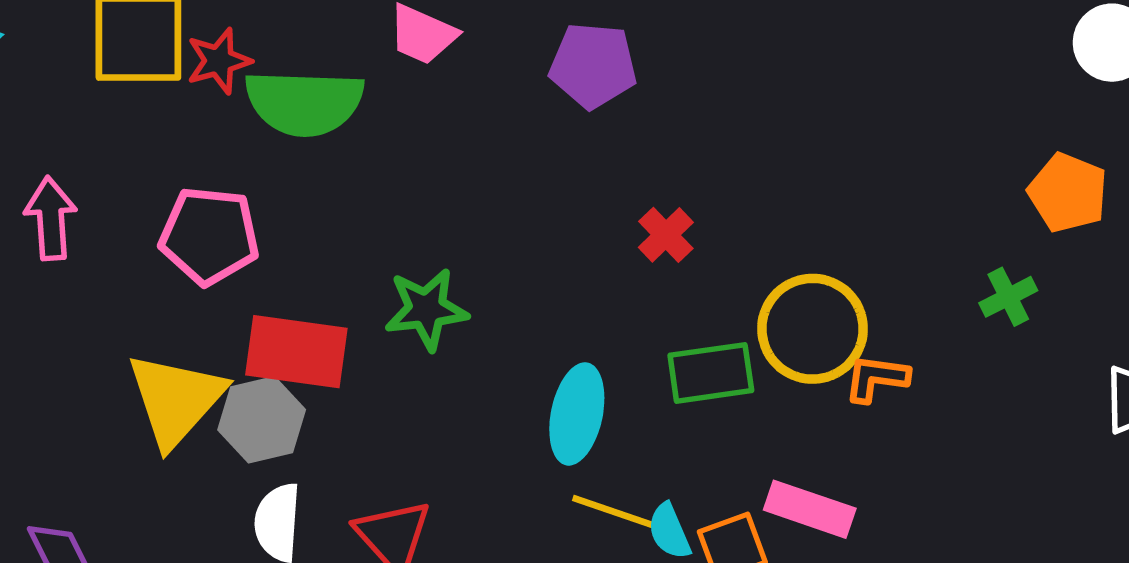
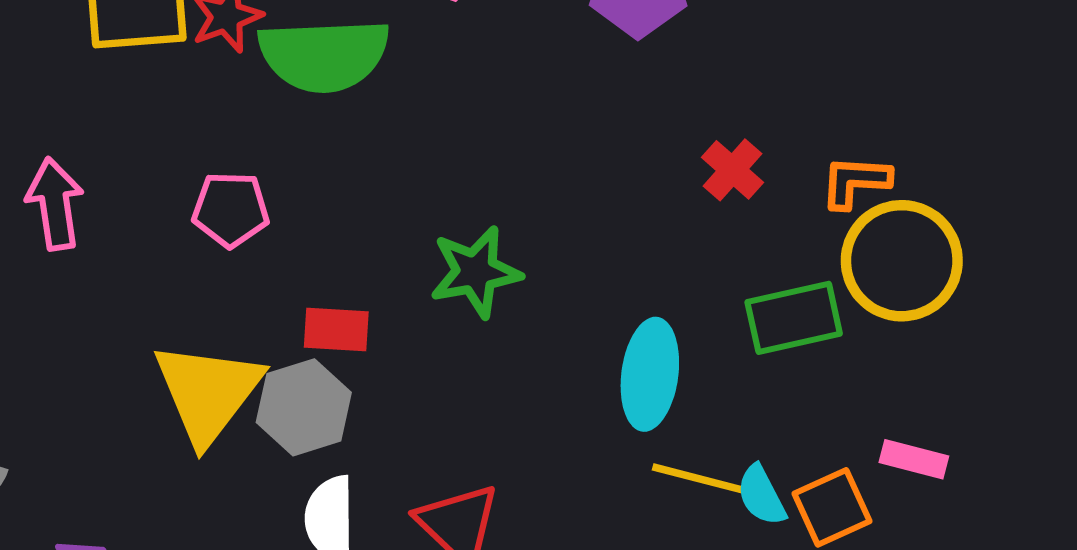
pink pentagon: (209, 236) -> (231, 209), size x0.7
red rectangle: (296, 352) -> (336, 329), size x0.6
orange L-shape: (876, 378) -> (855, 182), moved
pink rectangle: (810, 509) -> (914, 459), size x0.7

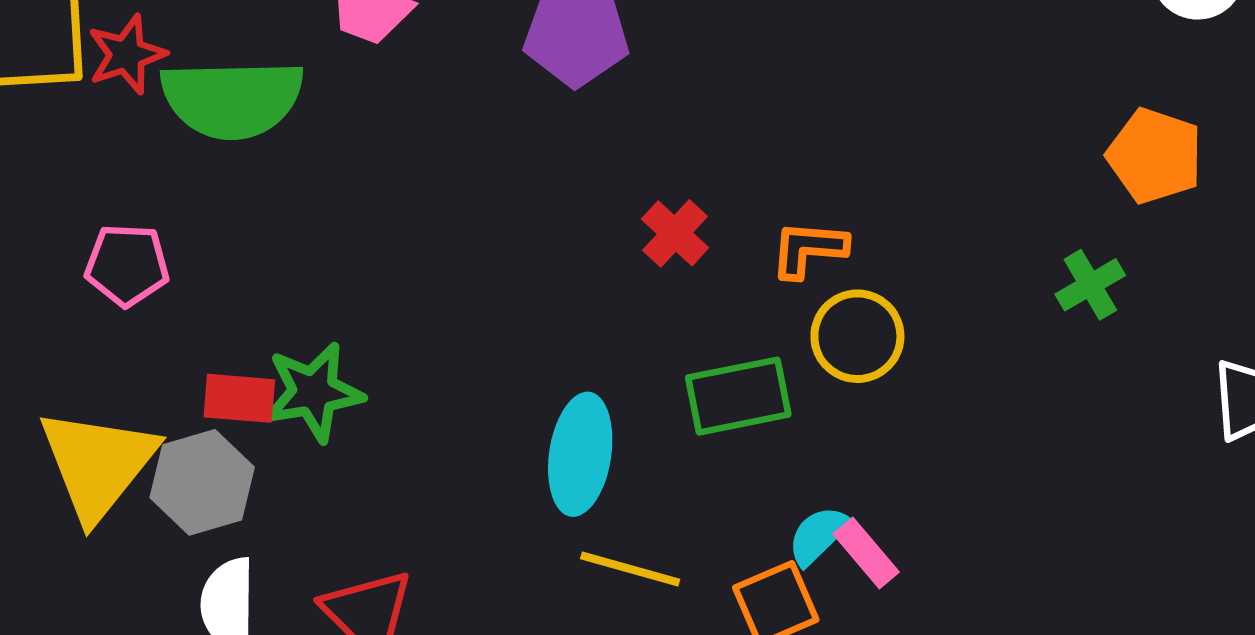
yellow circle: (902, 261) -> (857, 336), size x0.7
green star: (476, 272) -> (314, 392), moved
pink rectangle: (914, 459) -> (866, 553), turned 34
cyan semicircle: (761, 495) -> (818, 535), moved, turned 72

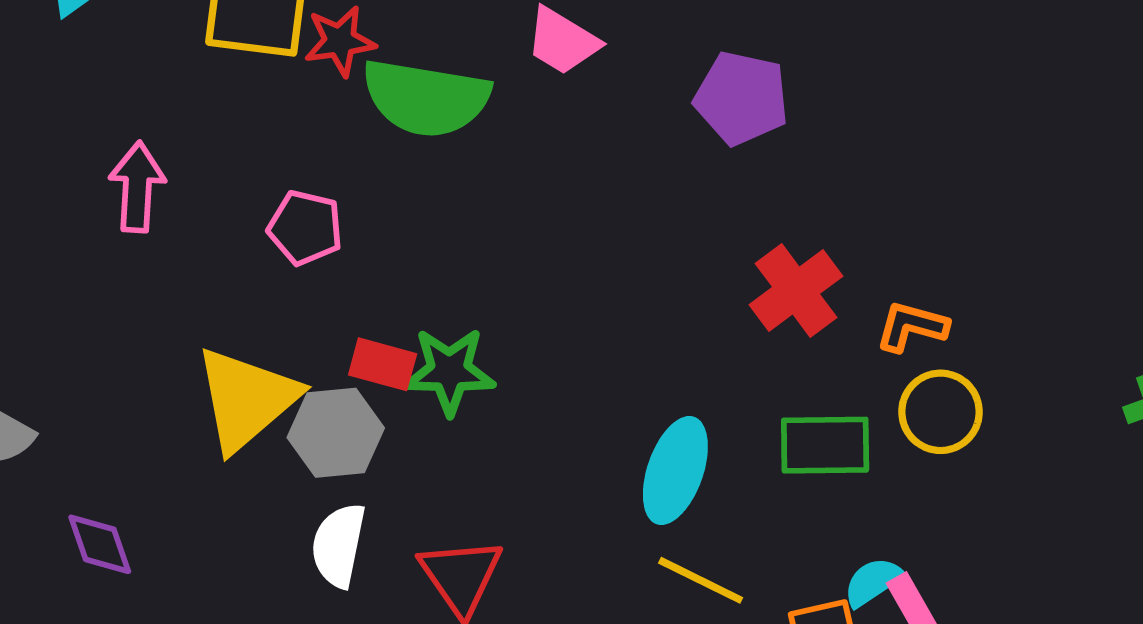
red cross: (675, 233) -> (796, 290), size x1.5

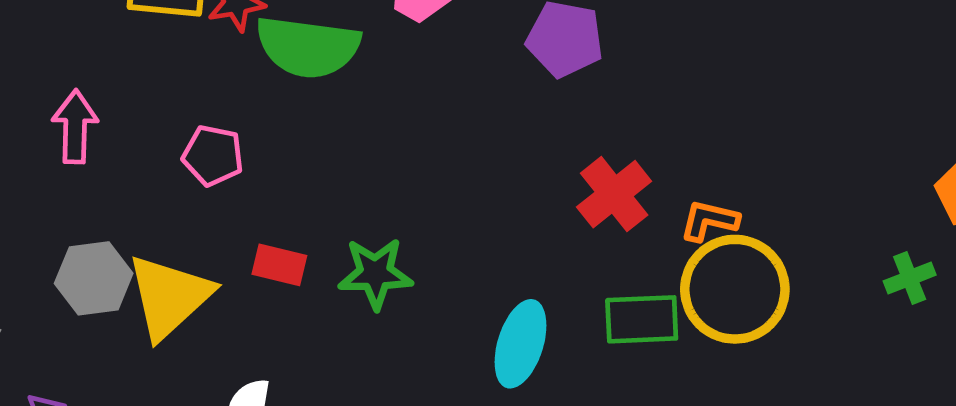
green star: (449, 371) -> (375, 273), moved
yellow circle: (941, 412) -> (735, 289), size x1.6
gray hexagon: (336, 433) -> (94, 278), moved

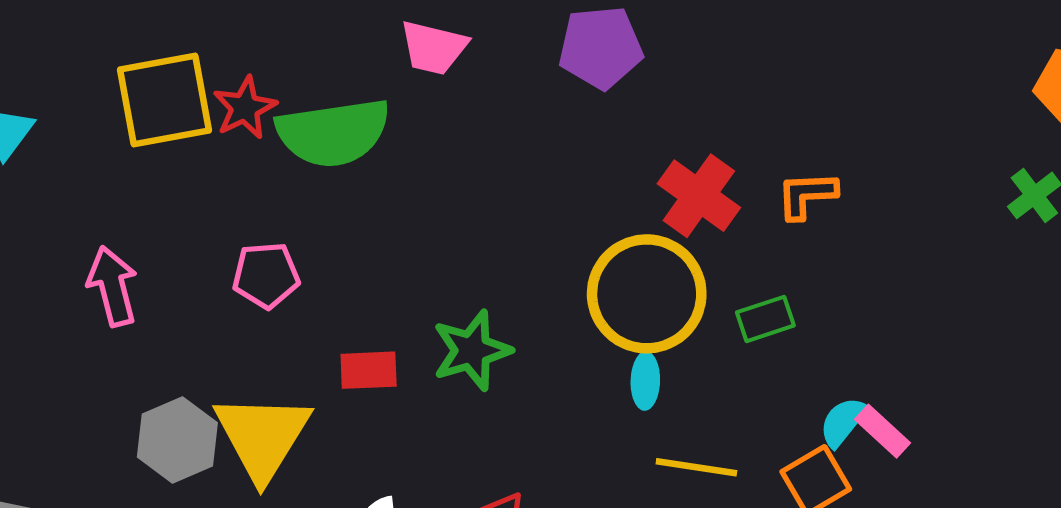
yellow circle: (735, 289) -> (647, 294), moved
green rectangle: (642, 319) -> (765, 319), size x0.7
cyan ellipse: (520, 344) -> (645, 381), size x0.6

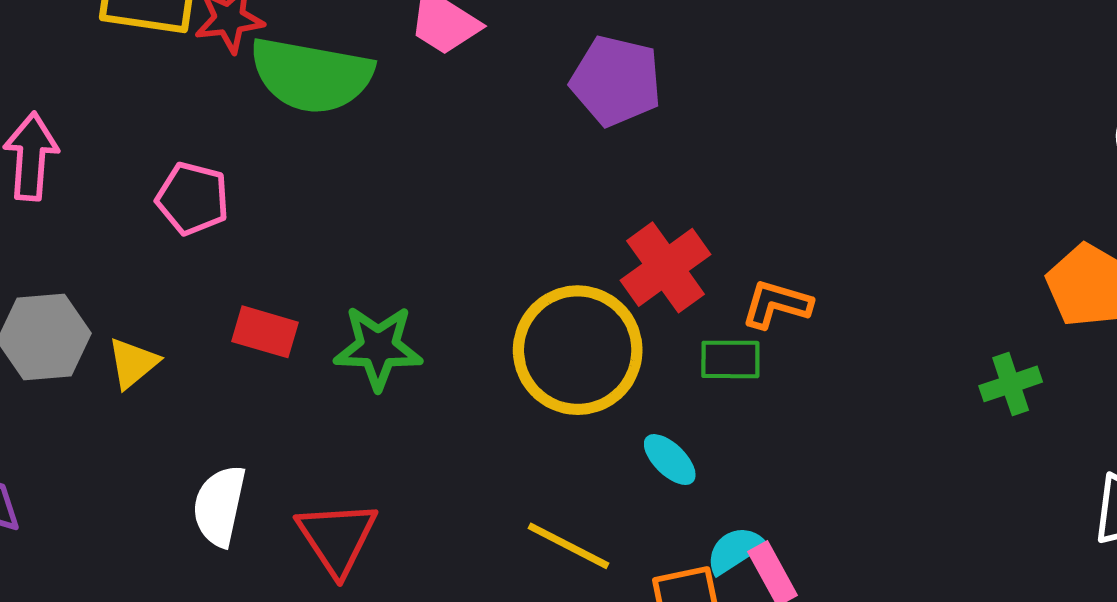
green rectangle: (765, 319) -> (730, 359), moved
cyan ellipse: (645, 381) -> (670, 460), moved, turned -66
yellow triangle: (262, 436) -> (133, 363), size x0.5

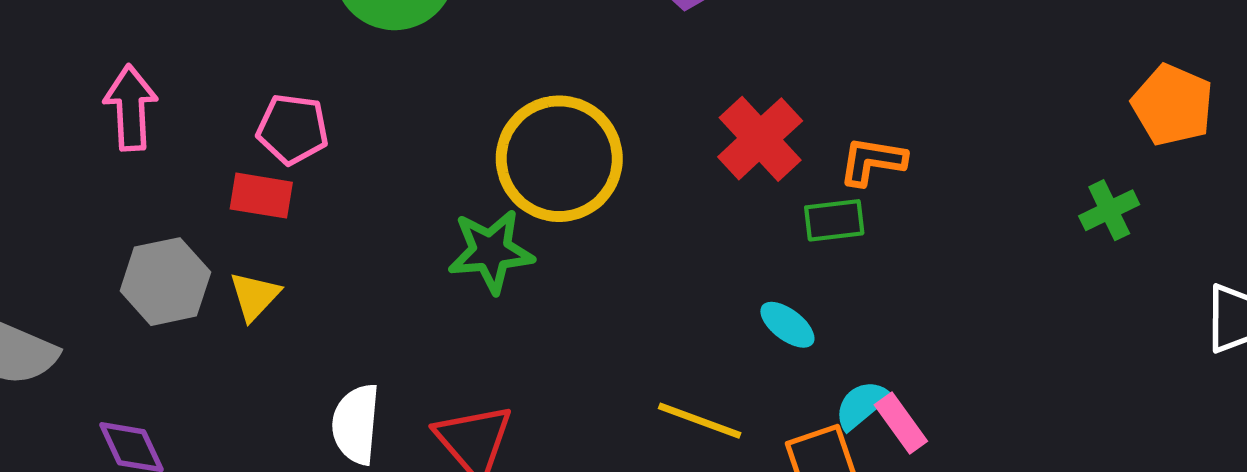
red rectangle: (265, 332) -> (261, 196), moved
yellow circle: (578, 350) -> (559, 159), moved

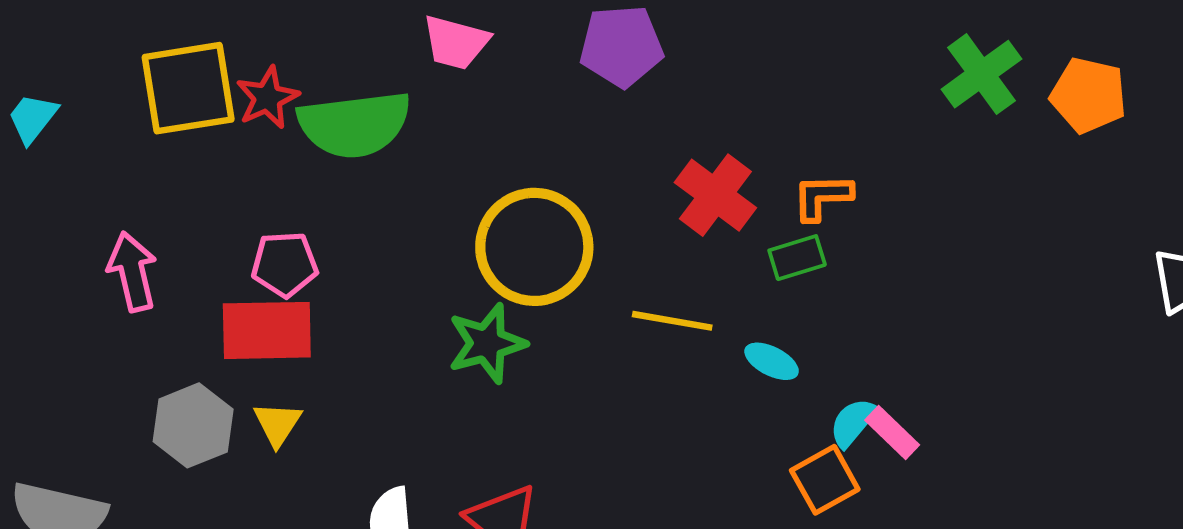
red rectangle: (261, 196) -> (267, 330), size x1.6
green cross: (1109, 210) -> (981, 74), moved, size x1.5
yellow line: (700, 421) -> (672, 321), moved

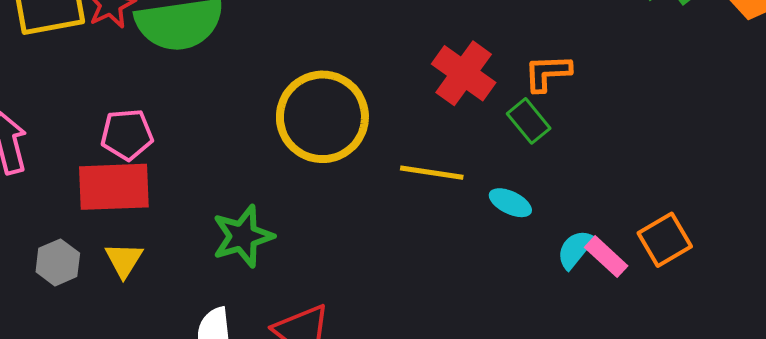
green rectangle: (797, 258) -> (529, 121), turned 69
green star: (487, 343) -> (243, 236), moved
gray hexagon: (193, 425) -> (58, 262), size x0.7
orange square: (825, 480) -> (665, 240), moved

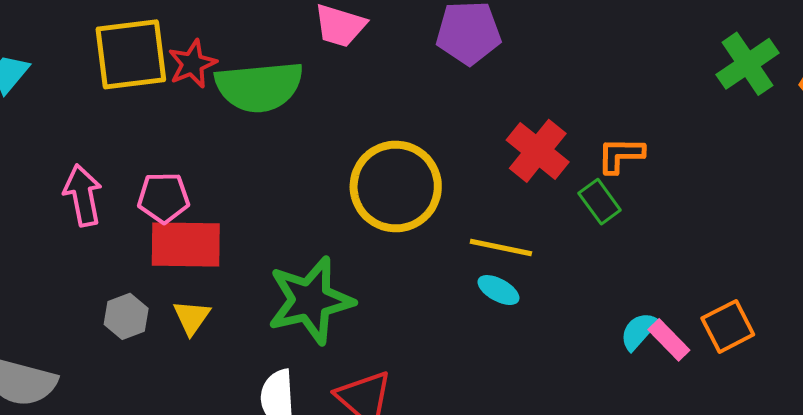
pink pentagon: (127, 135) -> (164, 198), moved
cyan ellipse: (510, 203) -> (498, 290), moved
green star: (243, 236) -> (311, 300), size x1.4

